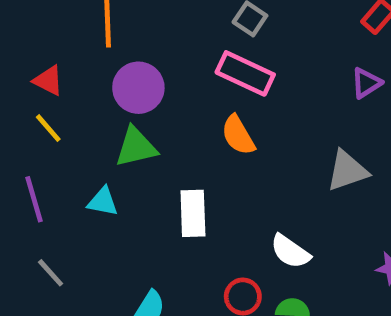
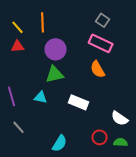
red triangle: (48, 81) -> (18, 46), turned -32
yellow line: (48, 128) -> (18, 27), moved
white rectangle: (193, 213) -> (79, 102), turned -66

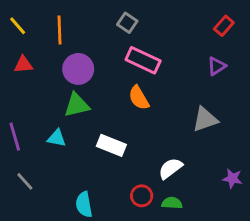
gray square: (103, 20) -> (127, 23), moved
yellow line: (18, 27) -> (18, 26), moved
white semicircle: (120, 118) -> (170, 168), turned 108
cyan semicircle: (60, 143) -> (84, 204), turned 138

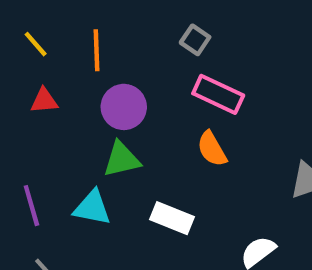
cyan triangle: (57, 138) -> (92, 208), size x1.4

